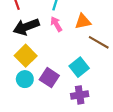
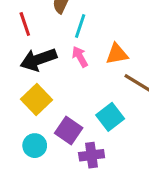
cyan circle: (25, 79) -> (35, 146), moved
purple cross: (80, 95) -> (92, 155), moved

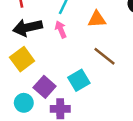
orange triangle: (117, 54) -> (97, 19), moved
cyan circle: (35, 146) -> (24, 103), moved

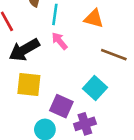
orange triangle: (97, 19) -> (94, 19), turned 36
yellow square: (22, 59) -> (29, 84), turned -30

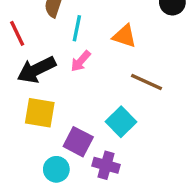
pink arrow: (60, 41) -> (81, 61), turned -102
purple cross: (85, 124) -> (106, 165), turned 30

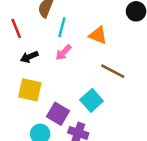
black arrow: (36, 70) -> (29, 57), size x0.6

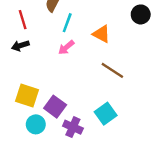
black arrow: (29, 57) -> (20, 46), moved
yellow square: (30, 90) -> (27, 95), moved
cyan square: (92, 100) -> (106, 114), moved

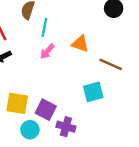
orange triangle: (101, 34) -> (80, 44), moved
brown line: (112, 70) -> (111, 64), moved
cyan square: (106, 114) -> (93, 92), moved, turned 30

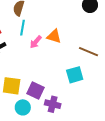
cyan line: (44, 27) -> (23, 28), moved
orange triangle: (80, 44) -> (54, 36), moved

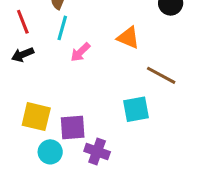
orange triangle: (54, 36) -> (128, 38), moved
purple square: (35, 90) -> (73, 128), turned -36

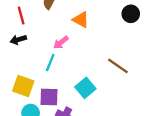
cyan line: (62, 28) -> (50, 62), moved
orange triangle: (128, 38) -> (81, 20), moved
cyan square: (136, 109) -> (85, 88), moved, turned -36

